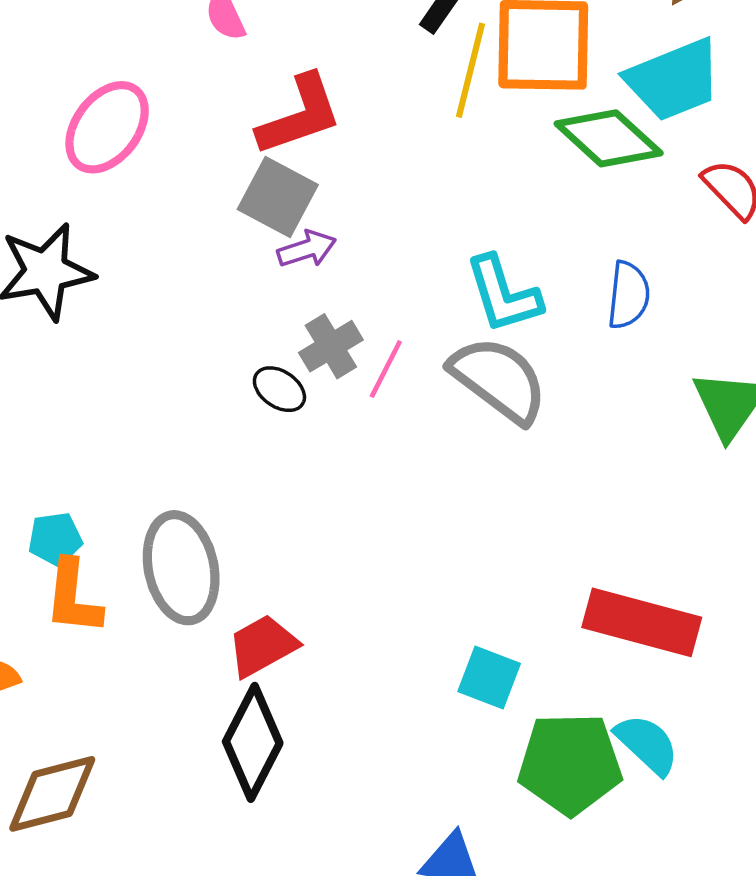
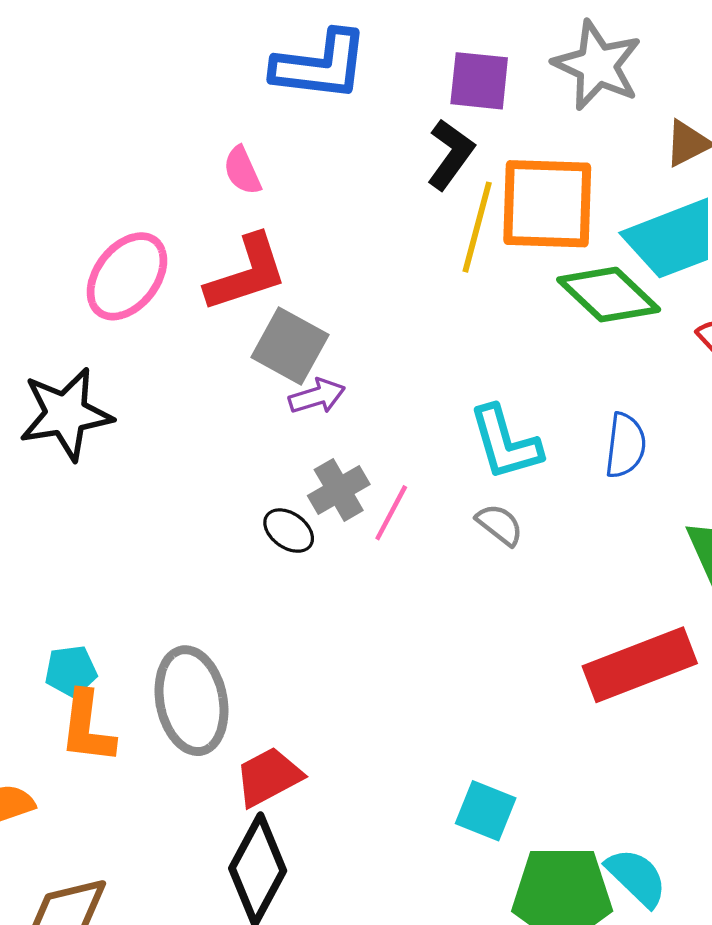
red L-shape: (300, 115) -> (247, 273), moved
gray semicircle: (499, 380) -> (500, 525), size x0.5
red rectangle: (642, 622) -> (640, 665), moved, turned -37

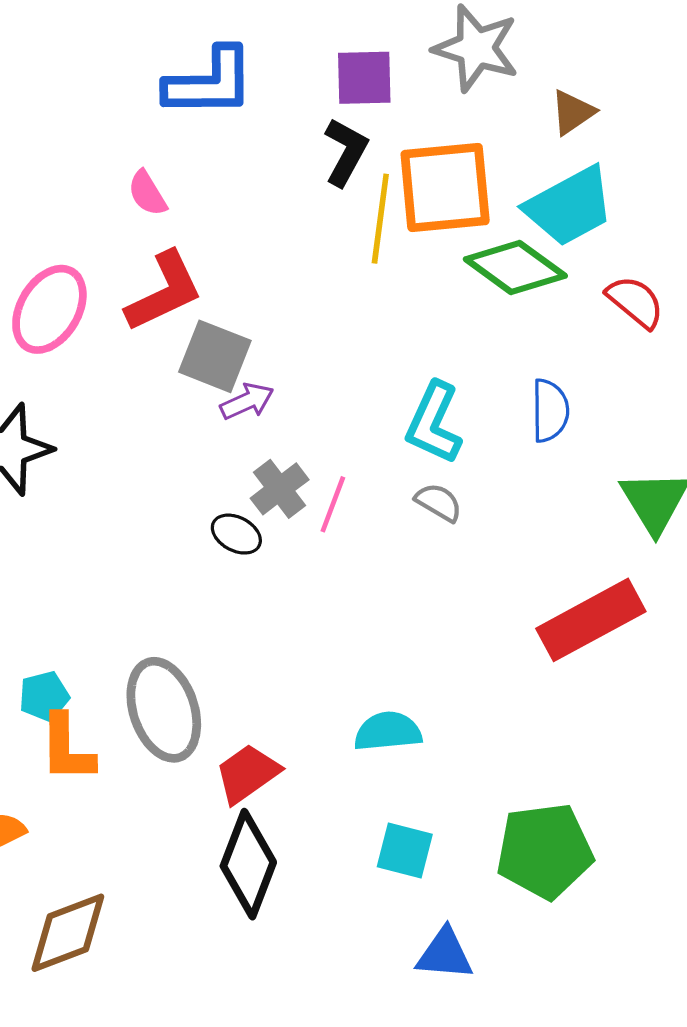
cyan L-shape: (505, 443) -> (434, 423), turned 48
cyan square: (486, 811) -> (405, 850), moved
cyan semicircle: (636, 877) -> (388, 731), moved, turned -42

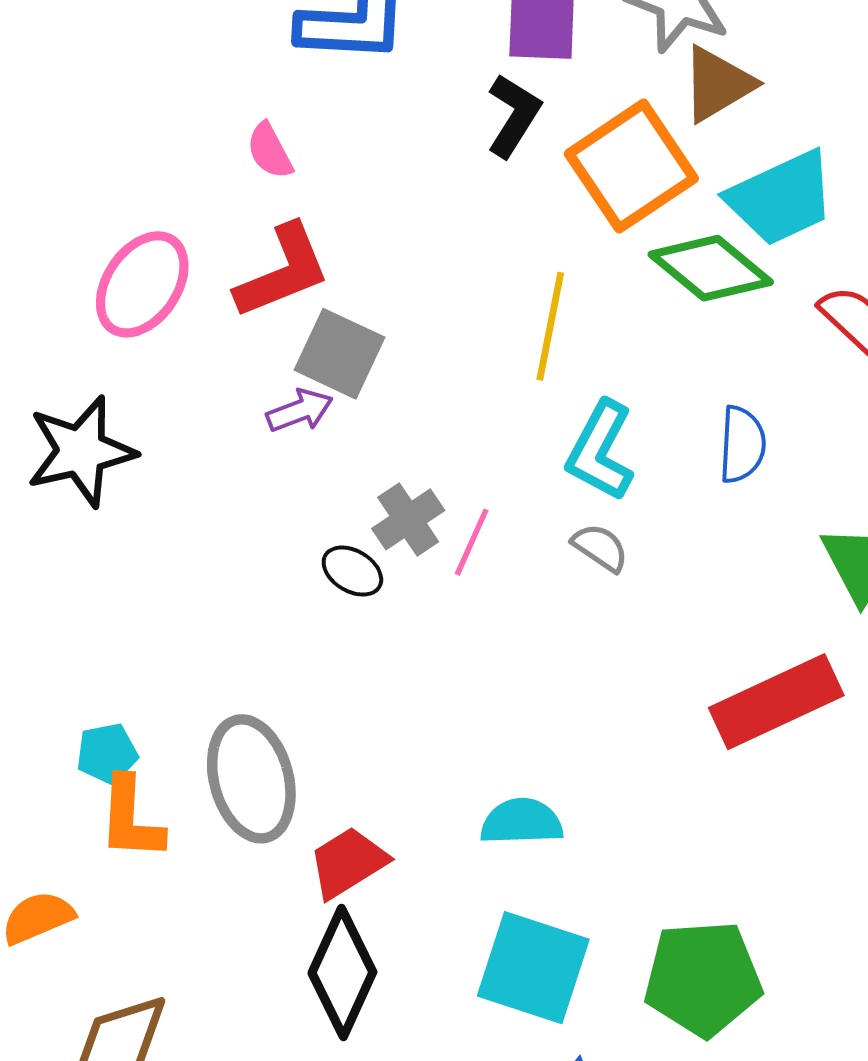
brown triangle: (573, 112) -> (718, 84), moved, size x1.4
orange square: (445, 188) -> (631, 166), turned -32
yellow line: (380, 219) -> (550, 326), moved
purple arrow: (247, 401) -> (300, 411), moved
cyan square: (405, 850) -> (533, 968), size x1.6

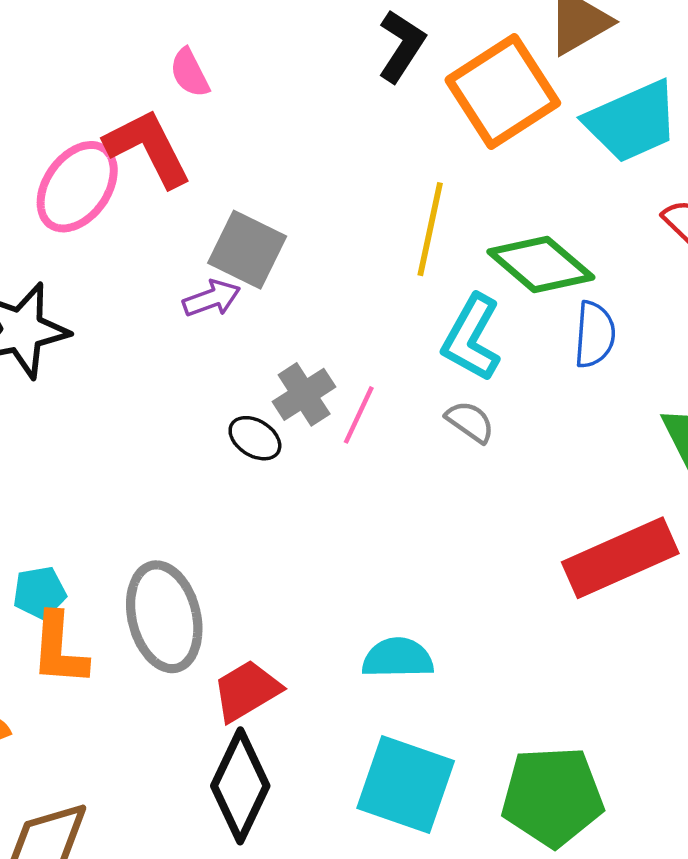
green diamond: (711, 268) -> (541, 265), moved
red L-shape: (283, 271) -> (148, 148), moved, turned -96

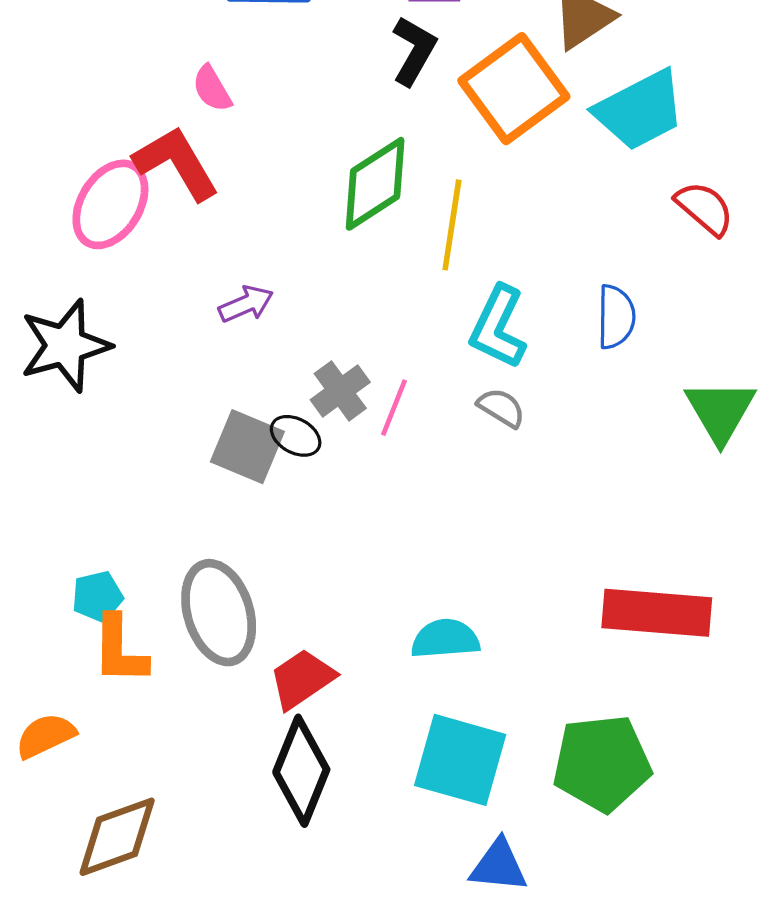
gray square: (247, 250) -> (247, 447), moved
green diamond: (541, 265) -> (375, 184), moved, turned -70
red rectangle: (620, 558) -> (657, 613), moved, turned 32

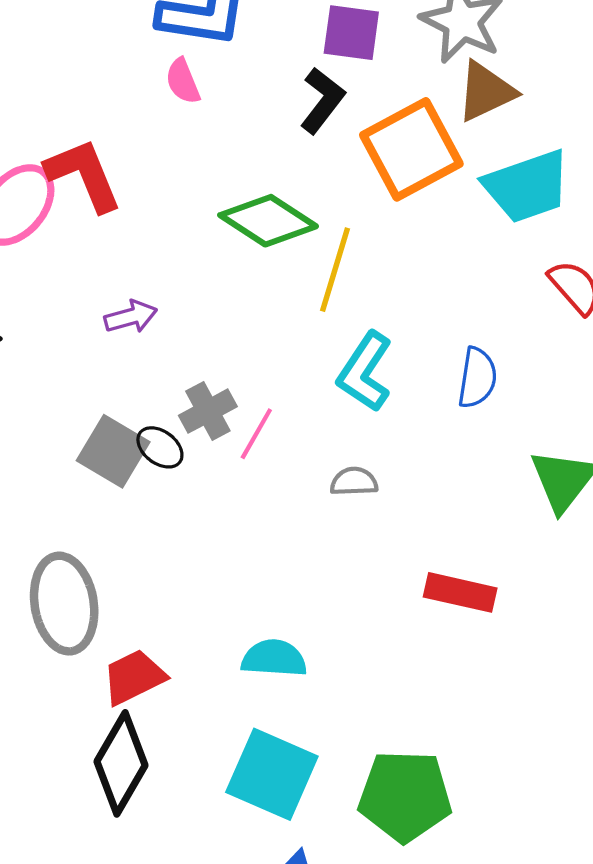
pink semicircle: (212, 89) -> (183, 81), moved
green diamond: (375, 184) -> (268, 221), turned 58
gray semicircle: (501, 408) -> (354, 482), moved, turned -42
red rectangle: (657, 613) -> (460, 592), moved, size x0.7

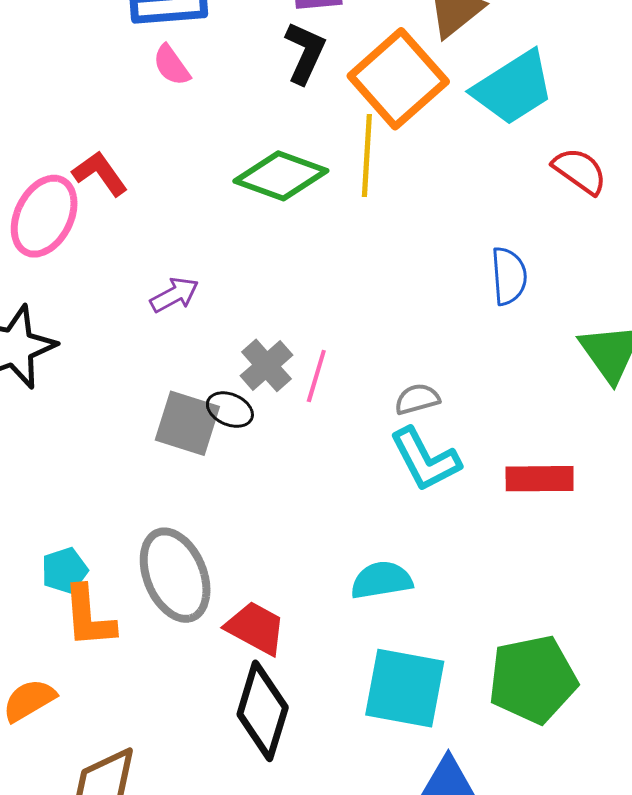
red L-shape: (84, 175) -> (100, 173), size x0.7
yellow line: (335, 270) -> (367, 155), moved
cyan L-shape: (365, 372) -> (425, 459), moved, turned -48
red trapezoid: (134, 677) -> (256, 628), turned 68

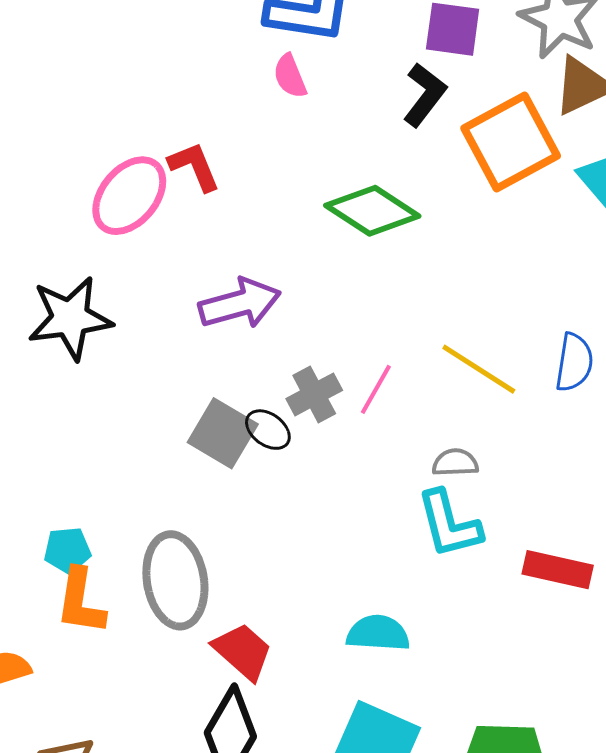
yellow line: (367, 155) -> (479, 369), moved, turned -74
purple arrow: (174, 295) -> (240, 303), size x1.6
pink line: (316, 376) -> (376, 389), moved

